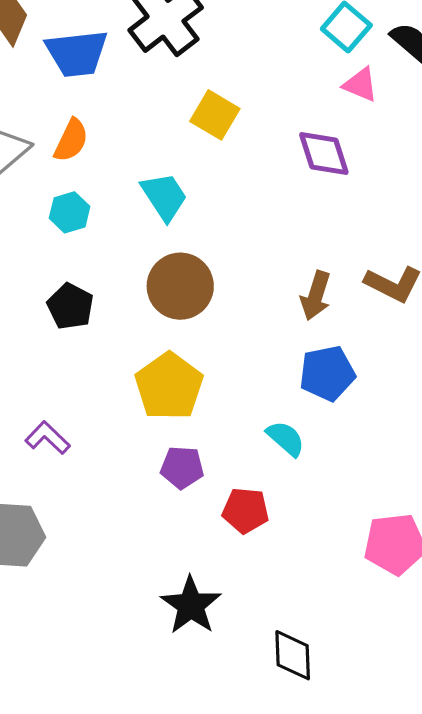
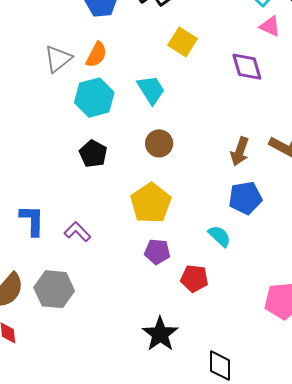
cyan hexagon: (70, 212) -> (94, 98), size x1.6
brown circle: (180, 286) -> (159, 143), size x0.7

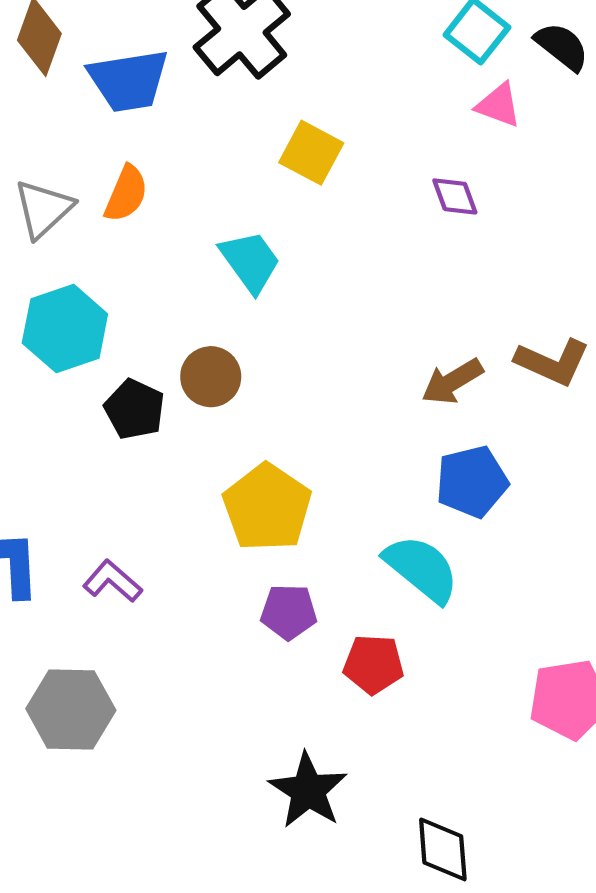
purple diamond: (247, 67) -> (455, 196), size x0.7
cyan hexagon: (94, 98) -> (65, 329), moved
brown circle: (159, 143) -> (211, 377), moved
brown arrow: (240, 151) -> (452, 381), turned 44
cyan semicircle: (219, 236) -> (422, 569), size x1.5

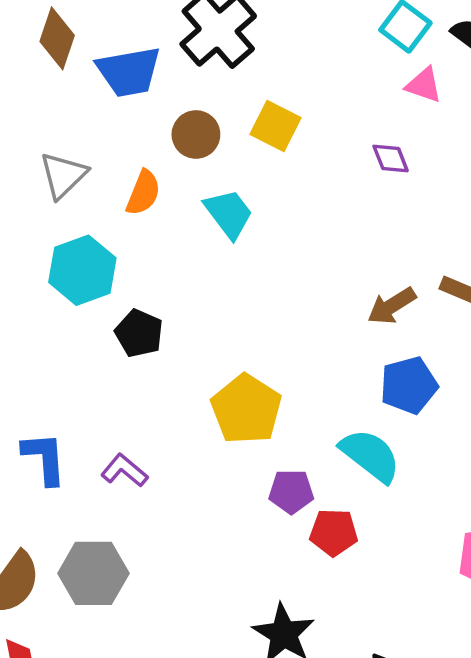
orange semicircle: (126, 194) -> (143, 193), moved
brown circle: (211, 377) -> (196, 134), moved
purple pentagon: (289, 612) -> (291, 492), moved

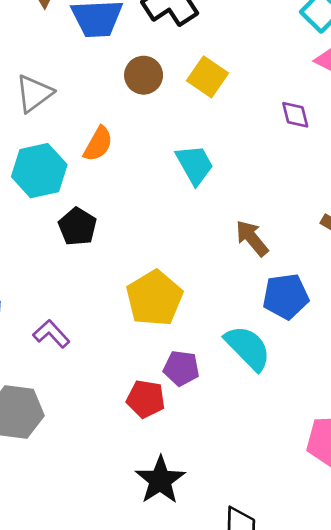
orange semicircle: (143, 193) -> (98, 144), moved
cyan trapezoid: (229, 214) -> (195, 165), moved
brown arrow: (392, 306) -> (252, 238), moved, turned 75
red pentagon: (334, 532) -> (146, 399), moved

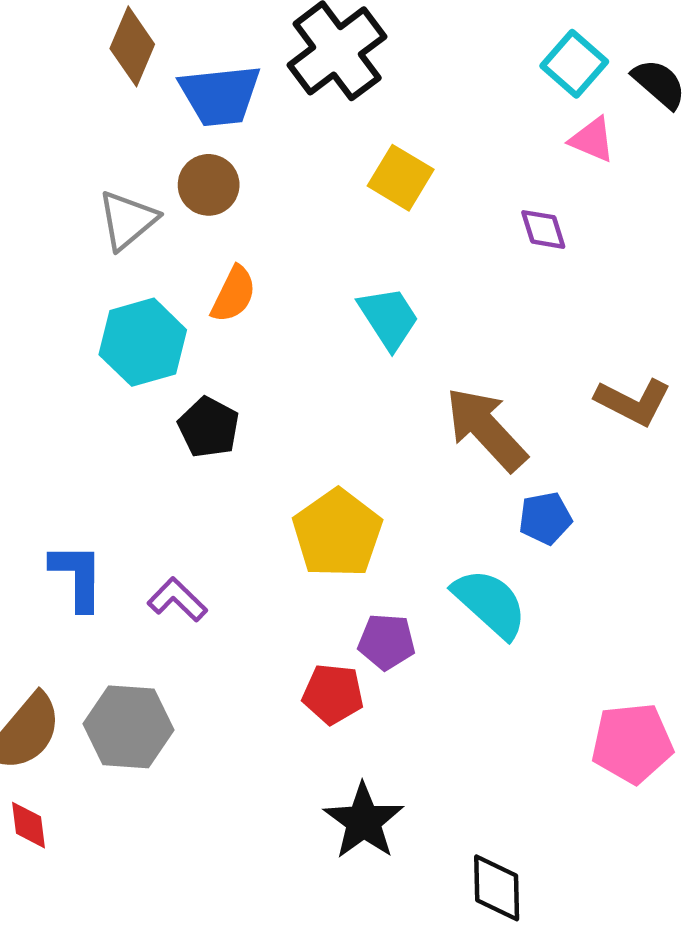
brown circle: (144, 75) -> (209, 185), moved
brown arrow: (252, 238) -> (486, 429), size x1.5
blue pentagon: (286, 296) -> (545, 518), size x0.7

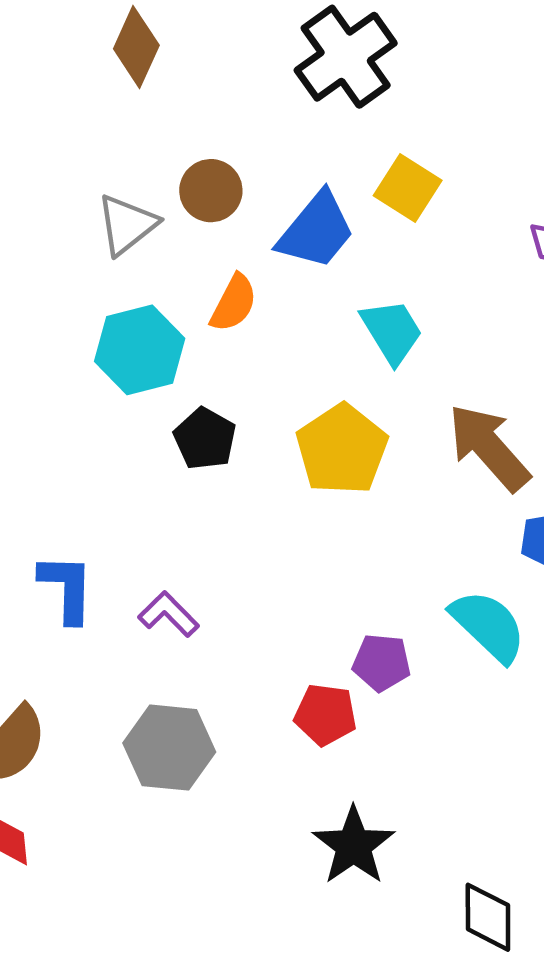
blue trapezoid: (220, 95) -> (316, 231), moved, turned -46
yellow pentagon: (337, 533) -> (342, 449), moved
gray hexagon: (129, 727) -> (169, 748), moved

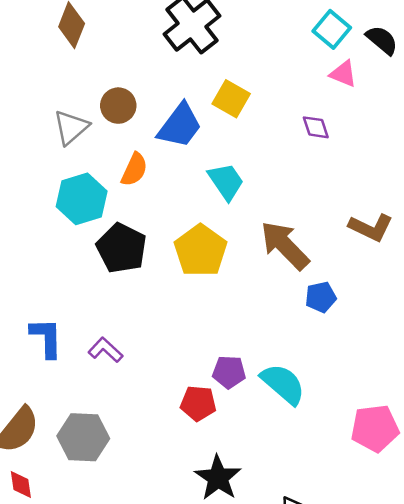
black pentagon: (205, 439) -> (122, 248), size x1.4
cyan semicircle: (488, 626) -> (283, 384), moved
gray hexagon: (169, 748) -> (83, 437), moved

